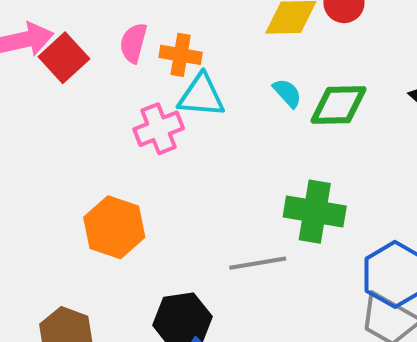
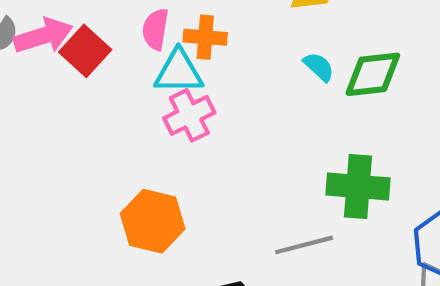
cyan triangle: (201, 96) -> (179, 72), moved

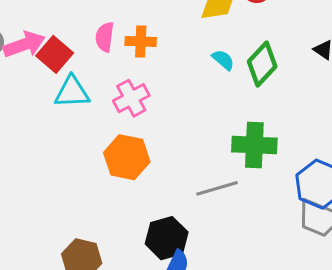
cyan triangle: (179, 72) -> (72, 92), moved
green diamond: (373, 74) -> (262, 64), turned -39
orange hexagon: (153, 221) -> (127, 157), moved

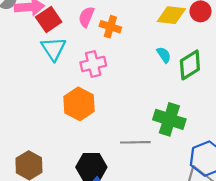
cyan triangle: (72, 92) -> (53, 49), turned 44

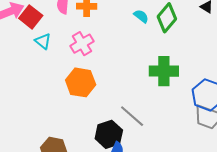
cyan triangle: (53, 49) -> (43, 41), size x0.7
gray line: (135, 142) -> (132, 116), moved, turned 60

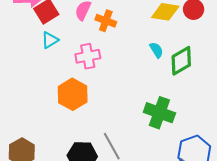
cyan triangle: (43, 41) -> (50, 40), turned 30

